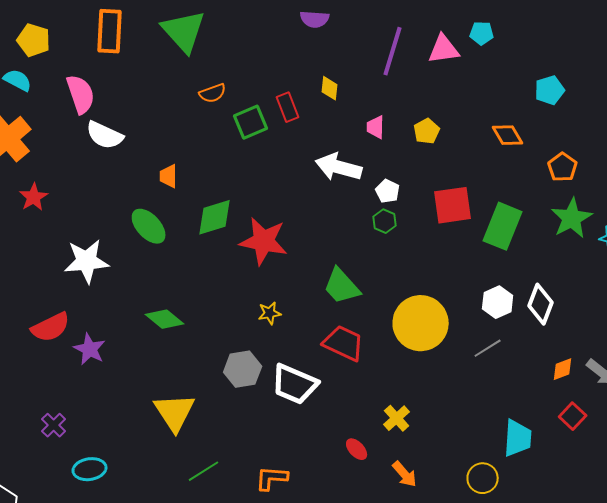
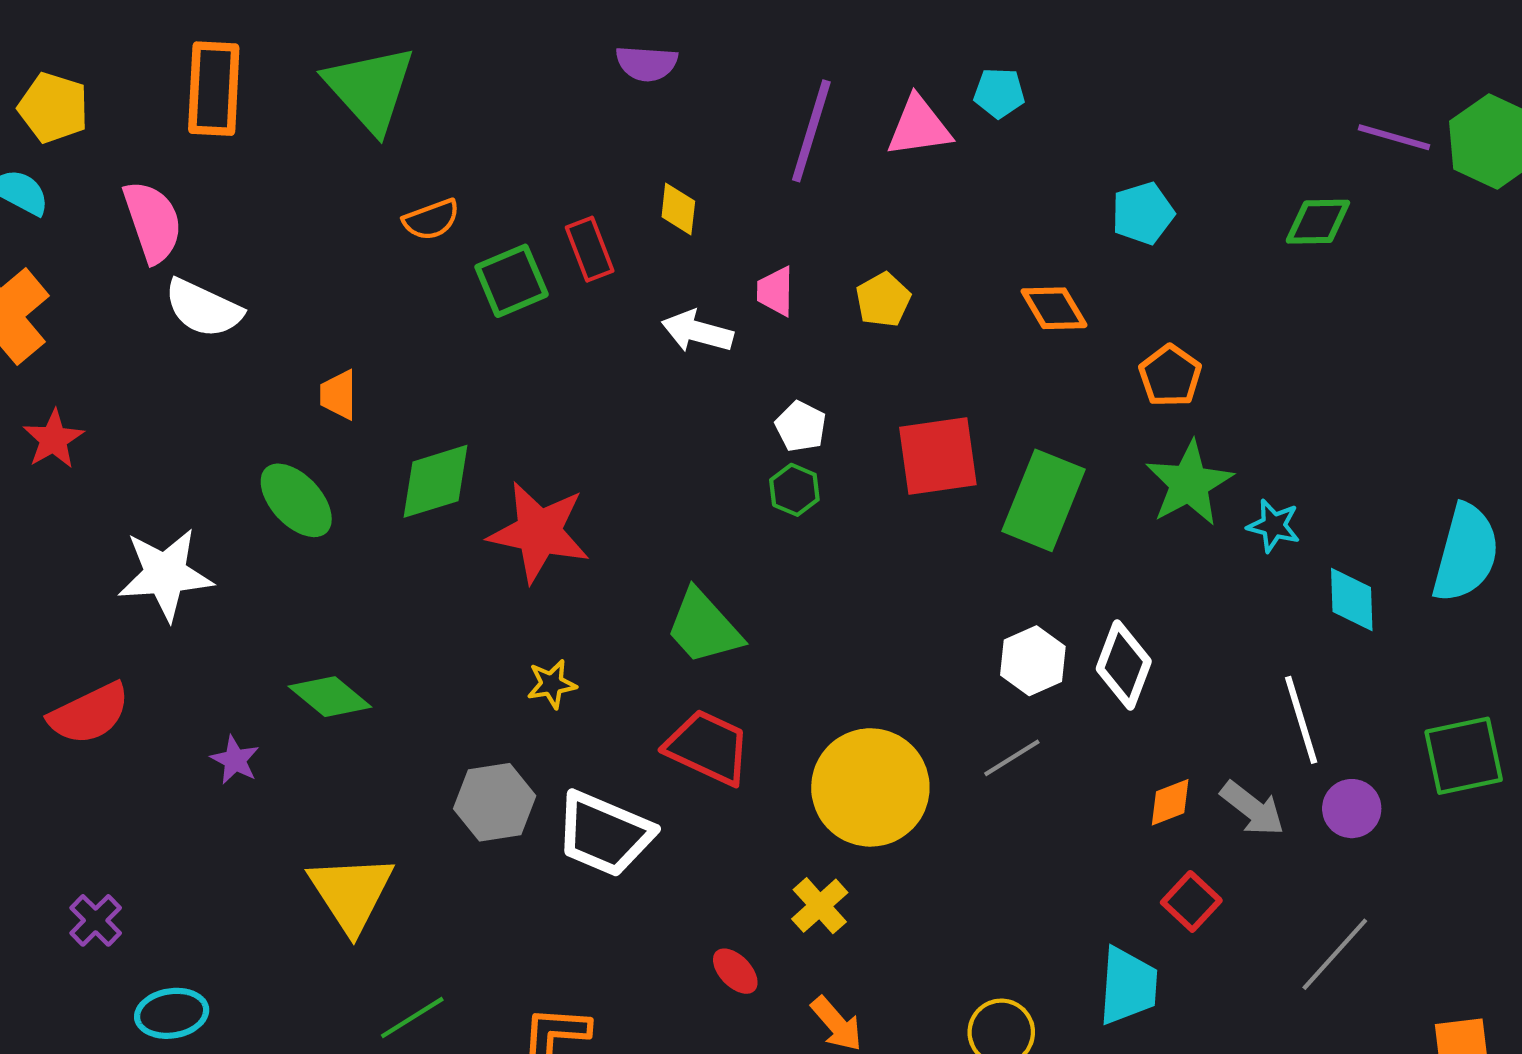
white arrow: (339, 167) -> (697, 331), moved, size x0.7
yellow circle: (421, 323) -> (870, 787), moved
purple star: (90, 349) -> (235, 760), moved, size x0.7
cyan trapezoid: (518, 438) -> (1128, 986), moved

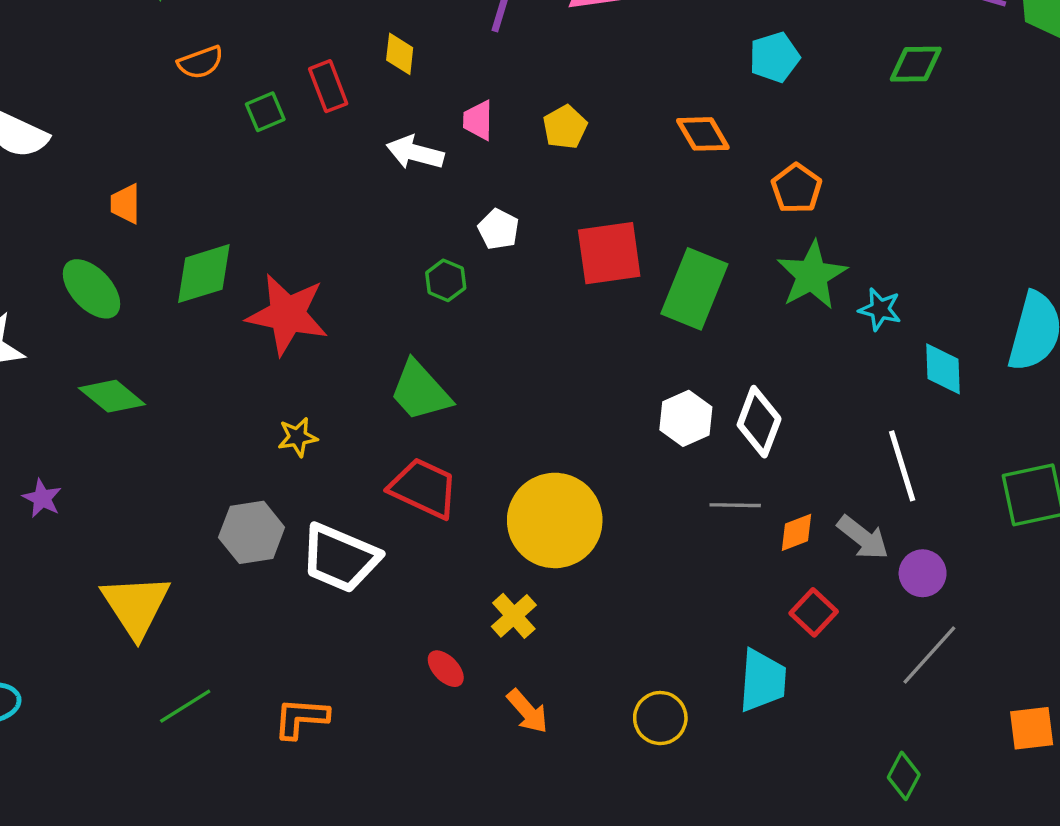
green square: (512, 281) -> (265, 112), size x0.7
green hexagon: (794, 490) -> (446, 280), moved
green diamond: (330, 697) -> (112, 396), moved
gray line: (1012, 758) -> (735, 505), moved, turned 33
purple circle: (1352, 809) -> (923, 573), moved

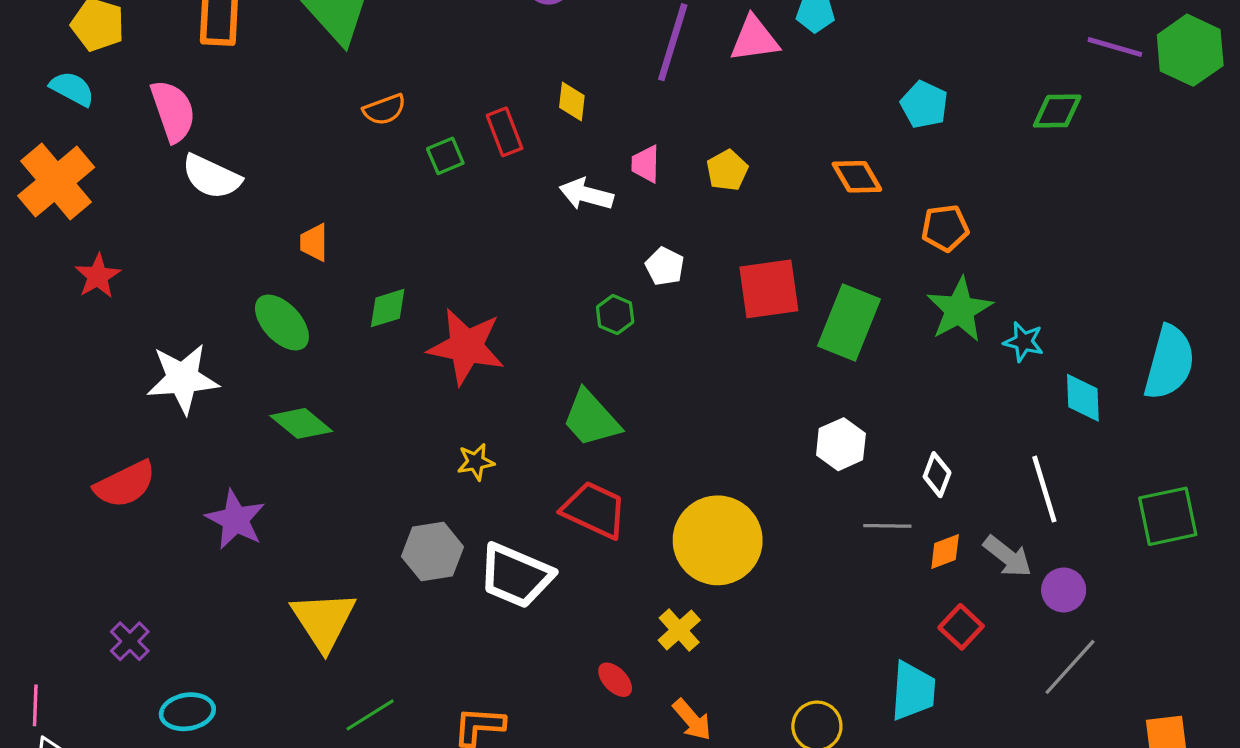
cyan pentagon: (774, 57) -> (924, 105), turned -30
orange pentagon: (797, 188) -> (945, 228), turned 30
green diamond: (204, 274) -> (388, 308), size x0.7
white diamond: (759, 422) -> (937, 475), moved, size x0.7
purple star: (42, 498) -> (235, 520), size x1.6

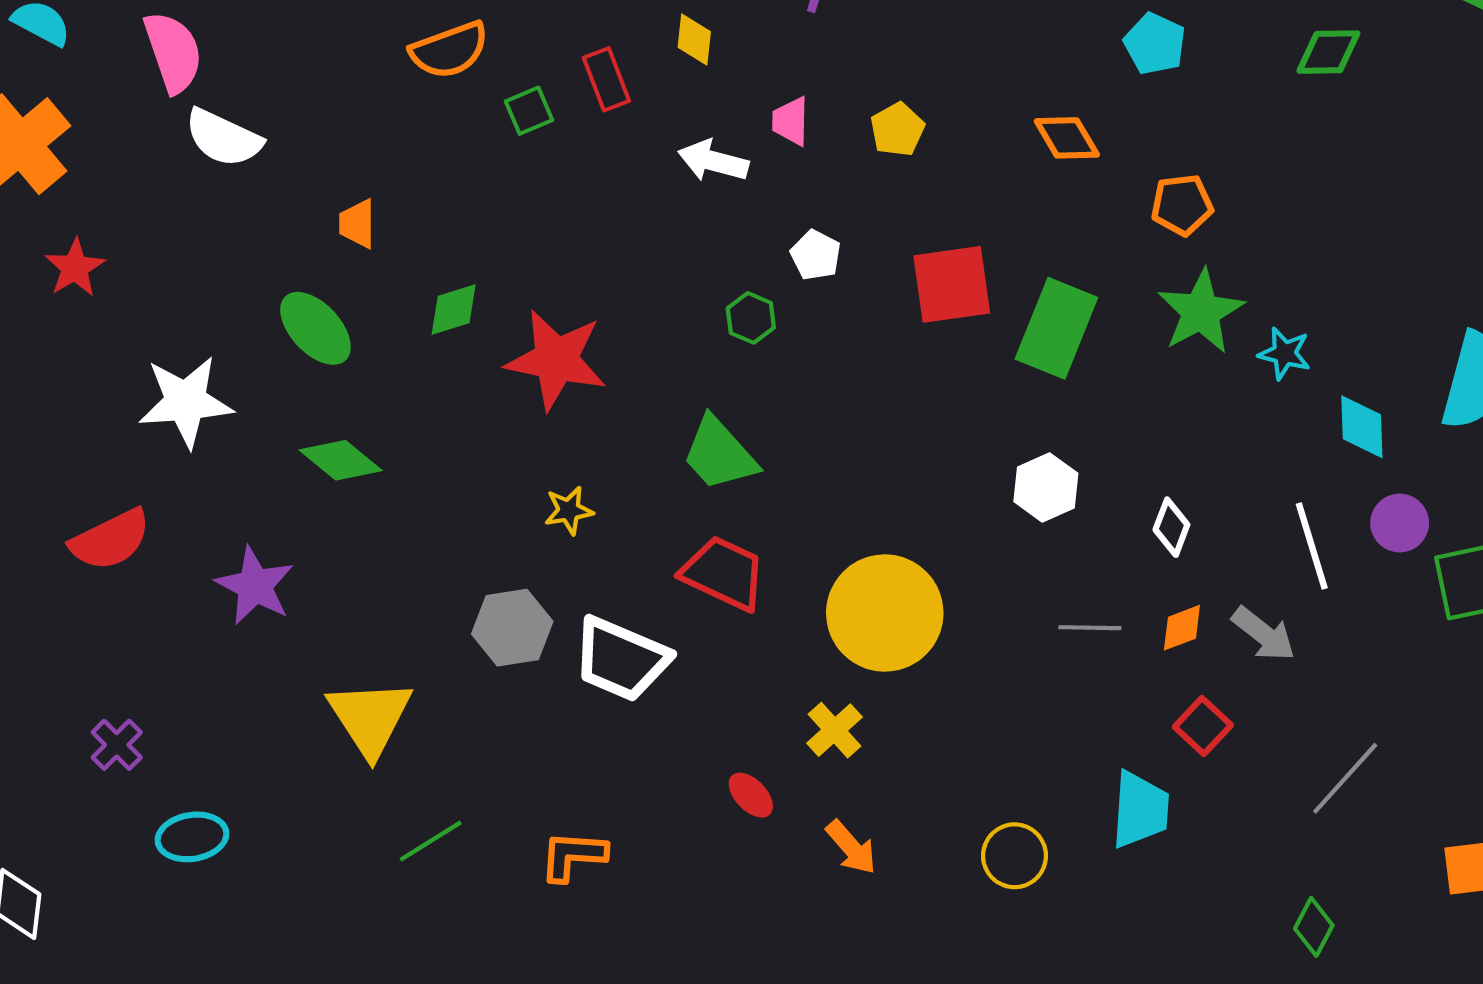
orange semicircle: (384, 109) -> (449, 50), size x1.4
gray line: (887, 526) -> (1090, 628), moved
purple circle: (1064, 590) -> (1400, 523), moved

